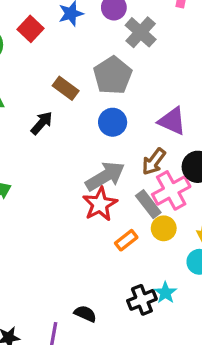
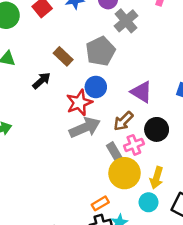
pink cross: (171, 190) -> (134, 145), size x0.7
red star: (100, 204) -> (79, 103), moved
yellow circle: (164, 228) -> (124, 173), size x1.6
orange rectangle: (126, 240) -> (100, 203), moved

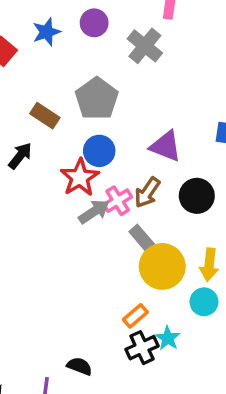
gray cross: (126, 21) -> (145, 46), moved
gray arrow: (85, 128) -> (94, 212), size x0.7
pink cross: (134, 145) -> (118, 201), moved

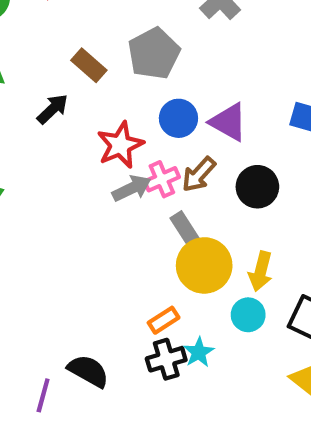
blue circle: (99, 151) -> (178, 118), moved
black semicircle: (80, 366) -> (88, 371), size x1.4

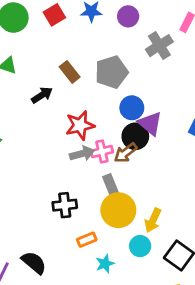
blue circle: (178, 118) -> (132, 108), moved
black circle: (257, 187) -> (135, 136), moved
black cross: (166, 359) -> (65, 205), moved

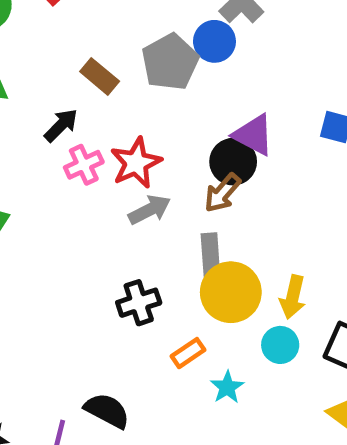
blue circle: (132, 108) -> (214, 41), moved
pink cross: (102, 151) -> (84, 165), moved
gray rectangle: (111, 187) -> (210, 255), turned 30

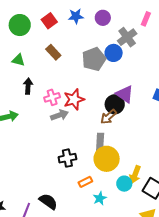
brown rectangle: (100, 76) -> (53, 52), moved
black arrow: (61, 125) -> (28, 86), moved, turned -49
gray arrow: (150, 210) -> (59, 115), moved
yellow arrow: (293, 297) -> (135, 175), moved

